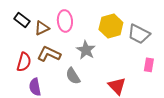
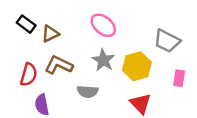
pink ellipse: (65, 21) -> (103, 25), moved, turned -45
yellow hexagon: (111, 26) -> (137, 66), moved
gray semicircle: (73, 76) -> (88, 91), turned -54

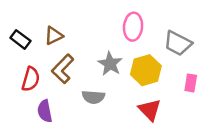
black rectangle: (26, 24) -> (20, 39), moved
pink ellipse: (103, 25) -> (133, 27), moved, turned 55
brown L-shape: (59, 65) -> (63, 69), turned -72

